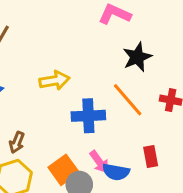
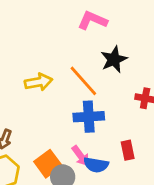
orange line: (128, 100) -> (83, 81), moved
blue cross: (88, 116) -> (89, 117), moved

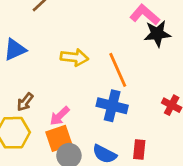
black star: (114, 59) -> (157, 34), moved
pink arrow: (81, 156) -> (60, 116), moved, turned 65

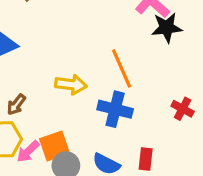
yellow arrow: (74, 57) -> (71, 84), moved
pink arrow: (60, 116) -> (28, 151), moved

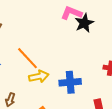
orange line: (122, 68) -> (27, 58), moved

